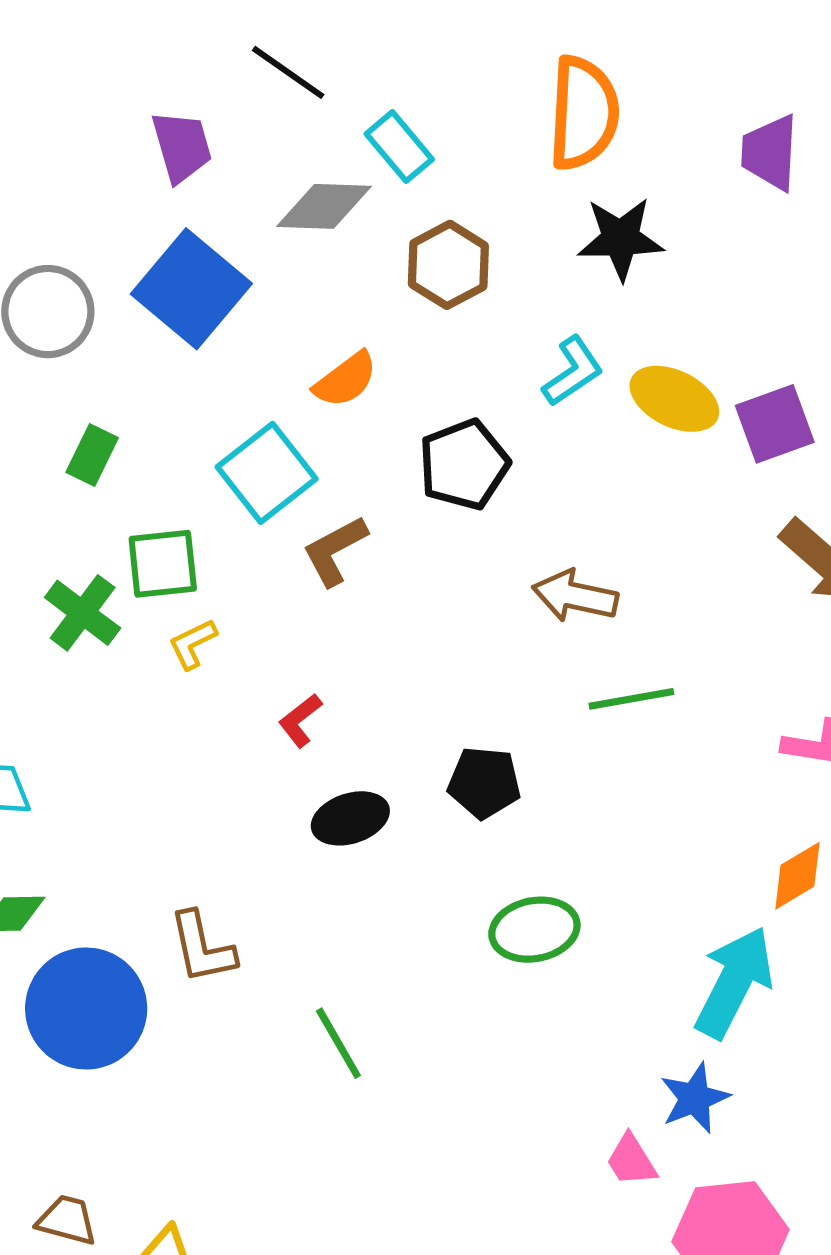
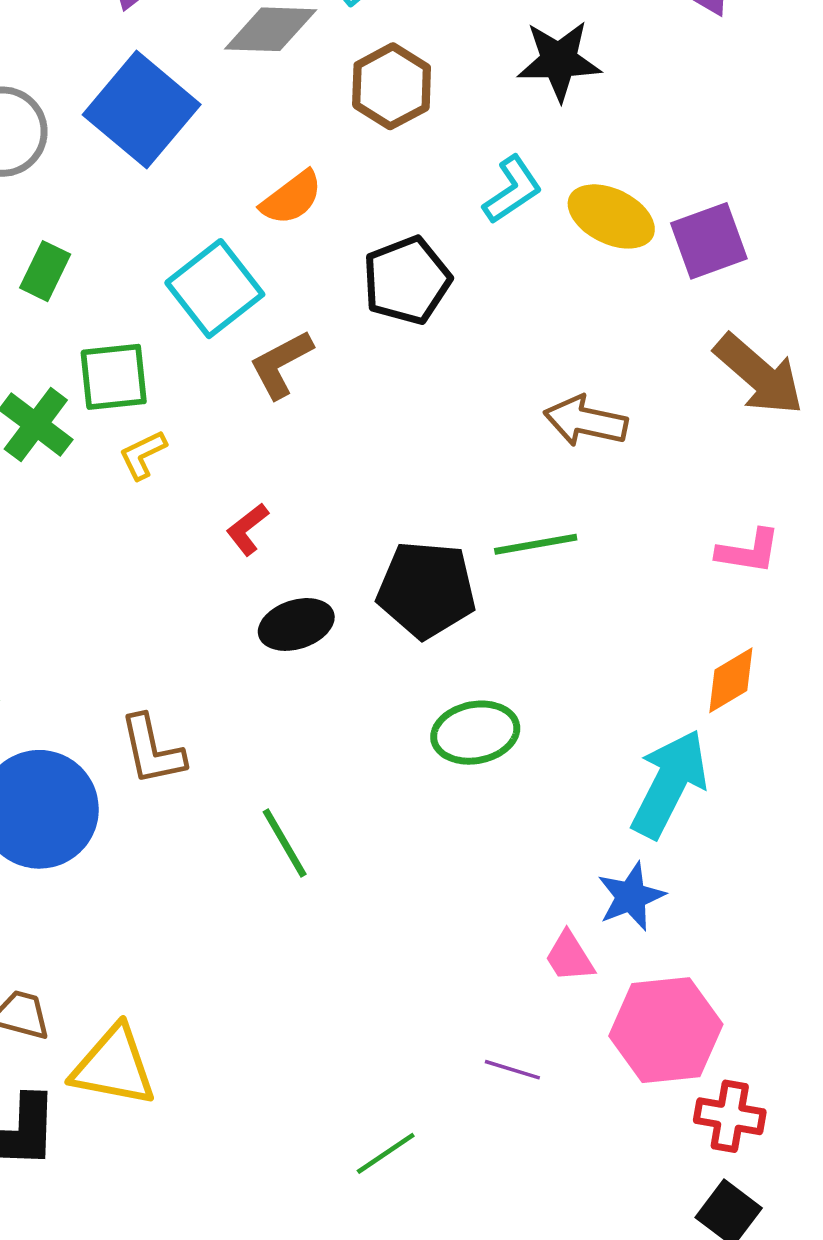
brown arrow: (575, 596) -> (586, 421), moved
green line: (631, 699) -> (536, 544), moved
black pentagon: (484, 783) -> (426, 590), size x1.4

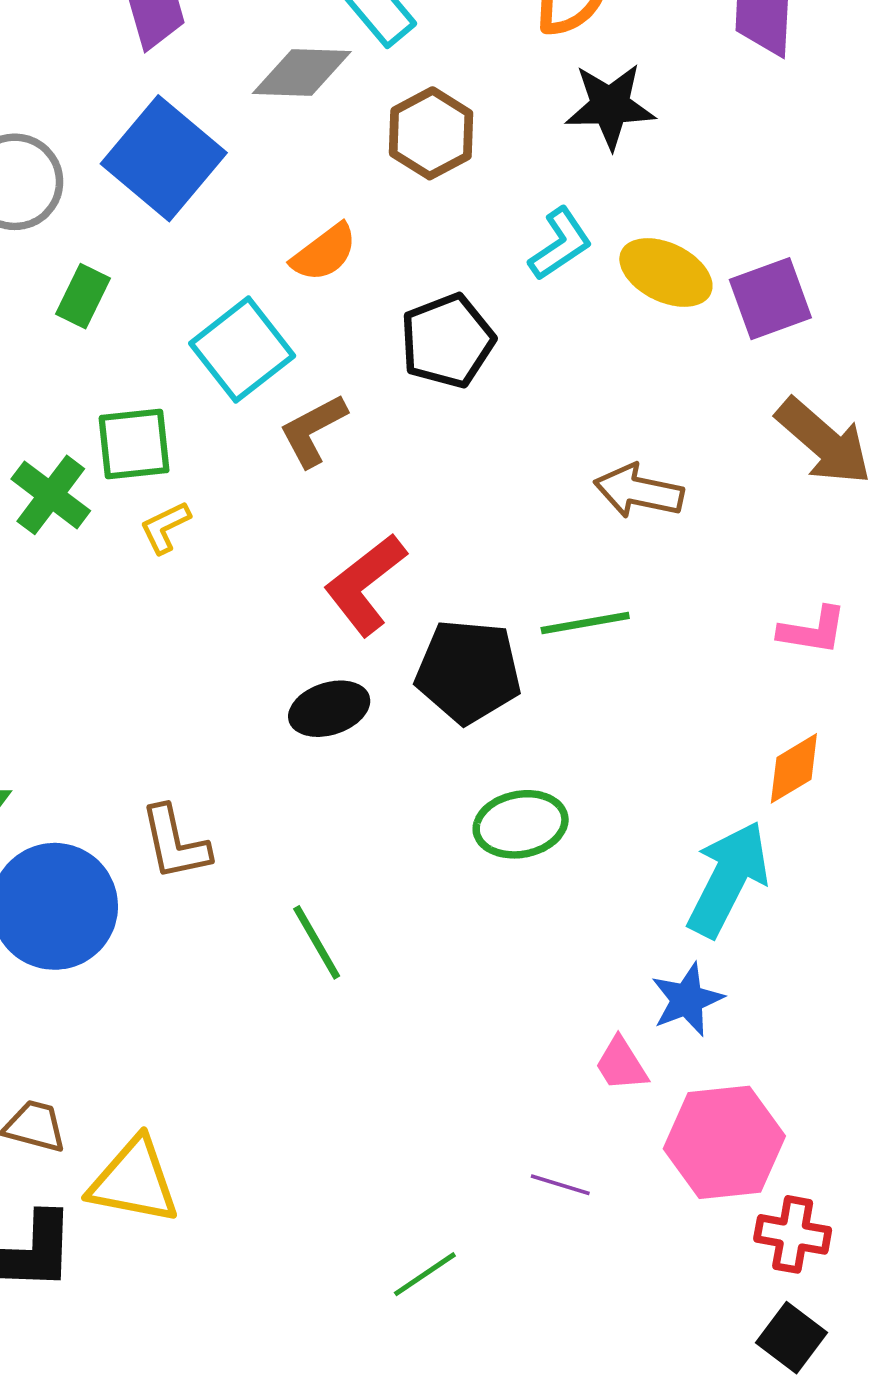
green rectangle: (45, 271) -> (83, 296), moved
red L-shape: (247, 529) -> (365, 584), moved, size x1.8

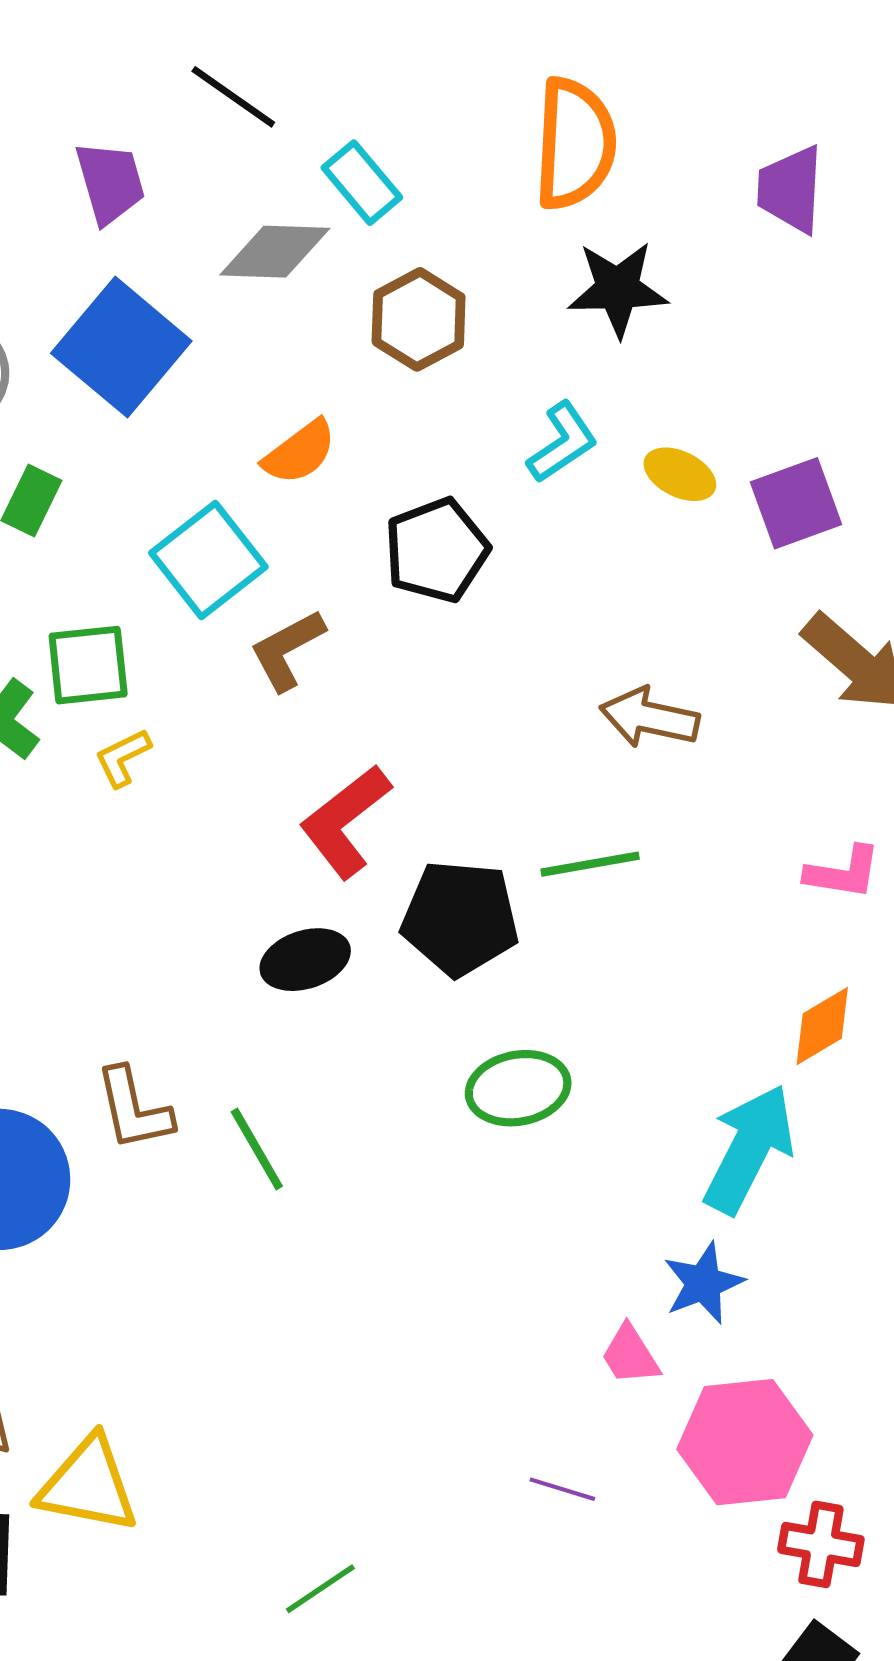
yellow ellipse: (666, 273) -> (680, 474), size x0.7
green line: (317, 942) -> (257, 1149), moved
green line: (425, 1274) -> (320, 1589), moved

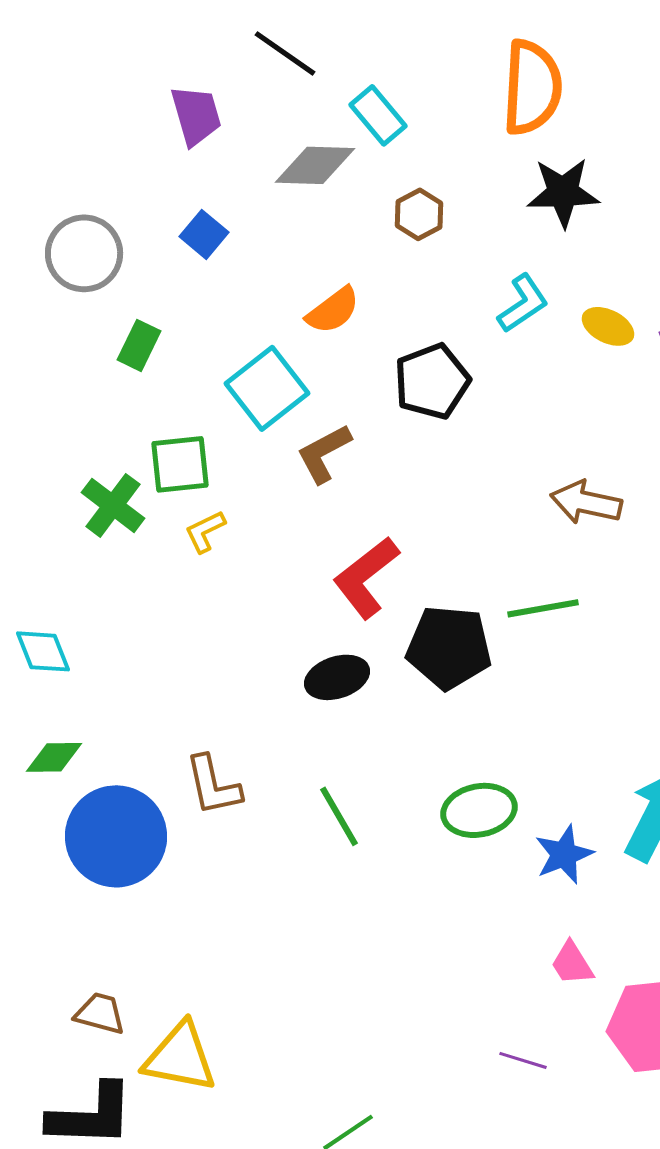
brown hexagon: (419, 319) -> (419, 214), size x0.7
blue square: (121, 347) -> (204, 234), size x0.5
green ellipse: (518, 1088) -> (479, 810), moved
green line: (257, 1149) -> (339, 816), moved
blue star: (703, 1283) -> (564, 854), moved

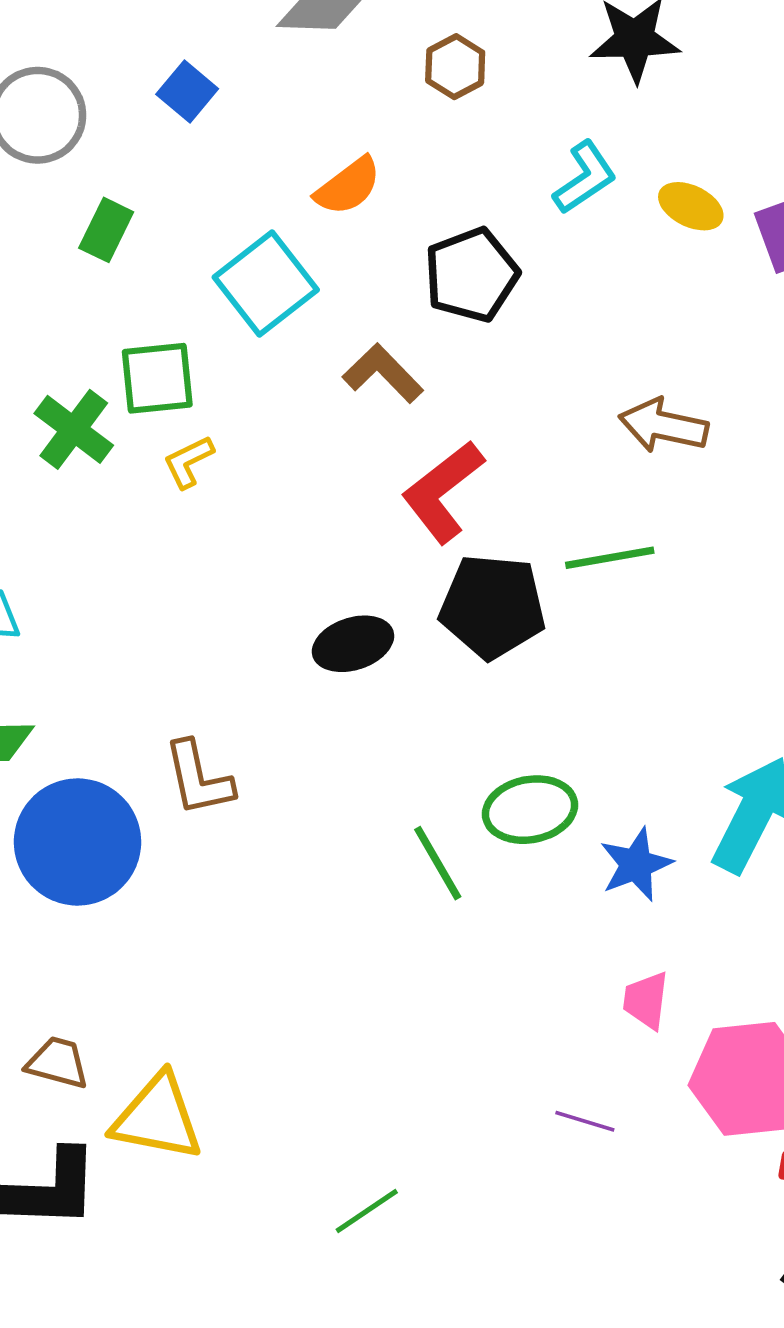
brown L-shape: (324, 453) -> (383, 373), moved, turned 74
red L-shape: (366, 577) -> (443, 492), moved
green line: (339, 816) -> (438, 863), moved
pink trapezoid: (572, 963) -> (646, 1000), turned 39

